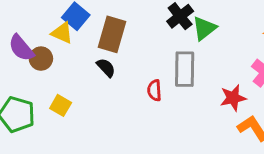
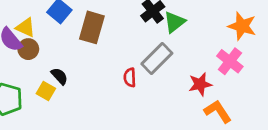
yellow triangle: (62, 33) -> (26, 27), moved
black semicircle: (106, 68) -> (59, 76), moved
gray rectangle: (185, 69) -> (157, 59), turned 44

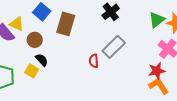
green triangle: (174, 22) -> (157, 20), moved
brown circle: (28, 49) -> (35, 40), moved
red star: (200, 84) -> (157, 71), moved

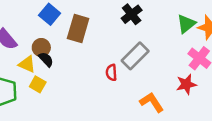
yellow triangle: (17, 24) -> (27, 64), moved
black semicircle: (42, 60) -> (46, 59), moved
orange L-shape: (159, 86) -> (152, 102), moved

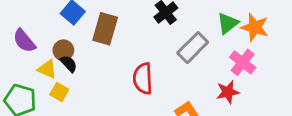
gray rectangle: (135, 56) -> (193, 48), moved
red semicircle: (111, 72) -> (143, 79), size x1.6

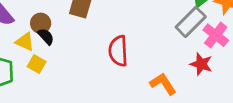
gray rectangle: (193, 48) -> (191, 22), moved
red star: (228, 92) -> (201, 64), turned 30

